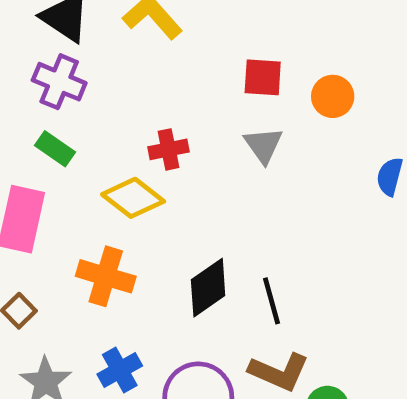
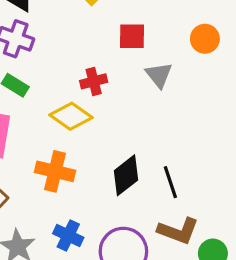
red square: (263, 77) -> (132, 36), moved
blue cross: (120, 370) -> (68, 235), turned -32

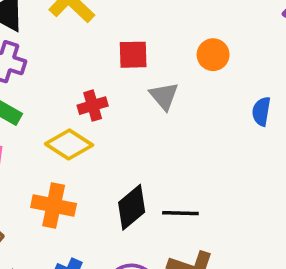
black line: (170, 182) -> (180, 213), turned -68

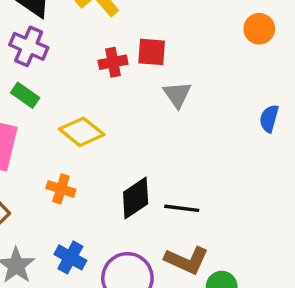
orange circle: (213, 55) -> (259, 29), moved
red cross: (93, 106) -> (113, 62), moved
orange cross: (54, 206) -> (61, 189), size x0.7

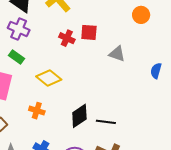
orange circle: (259, 29) -> (141, 15), moved
red cross: (113, 62) -> (67, 38), turned 35
gray triangle: (177, 95) -> (117, 54), moved, turned -36

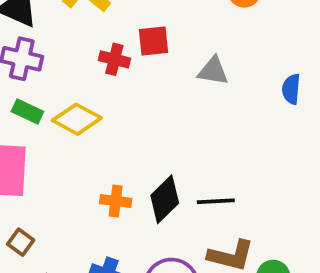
yellow diamond: (49, 78) -> (77, 119), moved
orange cross: (37, 111) -> (116, 201), moved

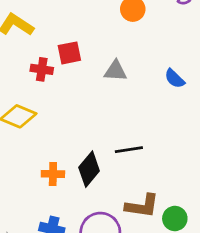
blue semicircle: (291, 89) -> (175, 79), turned -45
black line: (216, 201) -> (129, 150), moved

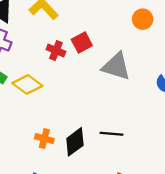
red square: (69, 53) -> (82, 43), turned -30
gray triangle: (116, 71) -> (116, 66), size x1.5

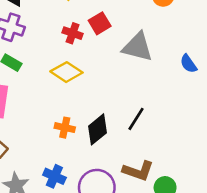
yellow diamond: (27, 84) -> (67, 72), moved
black line: (112, 134) -> (136, 119), turned -60

